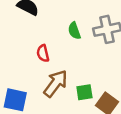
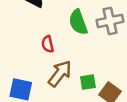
green semicircle: (74, 31) -> (78, 22), size x1.5

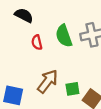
red semicircle: (48, 44) -> (37, 42), moved

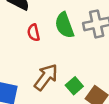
green square: (72, 89) -> (74, 86), turned -32

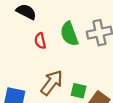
green square: (74, 86) -> (79, 91), turned -35

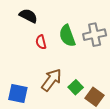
green square: (79, 91) -> (76, 87), turned 32

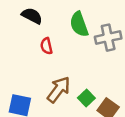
green semicircle: (67, 36) -> (79, 24), moved

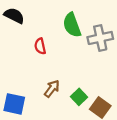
black semicircle: (32, 16) -> (14, 16), moved
brown arrow: (59, 90) -> (52, 89), size x0.7

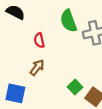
brown arrow: (52, 89) -> (37, 67), moved

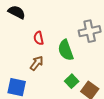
green semicircle: (69, 21) -> (66, 50), moved

